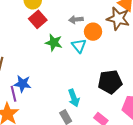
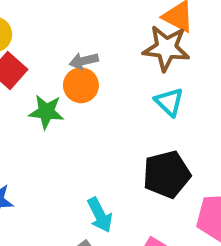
orange circle: (93, 32) -> (81, 85), moved
cyan triangle: (79, 46) -> (169, 102), moved

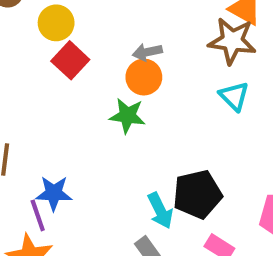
green star: (46, 112) -> (127, 116), moved
black pentagon: (167, 174) -> (197, 194), moved

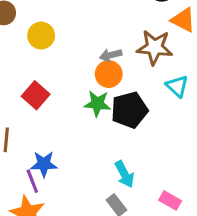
brown star: (232, 41) -> (155, 47), moved
red square: (70, 60) -> (36, 95), moved
black pentagon: (197, 194) -> (129, 110), moved

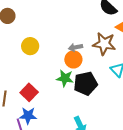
yellow circle: (41, 36) -> (30, 46), moved
red square: (36, 95) -> (29, 92), moved

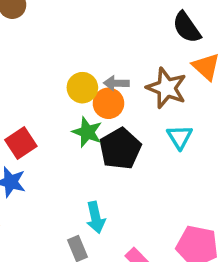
yellow circle: (30, 46) -> (82, 88), moved
black pentagon: (86, 84) -> (120, 149), turned -30

